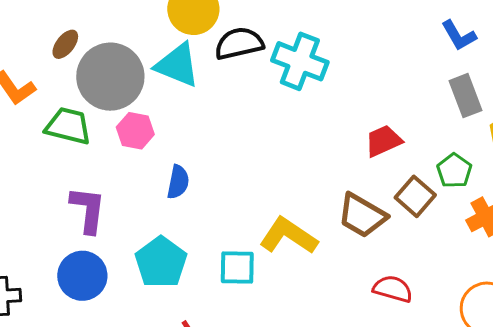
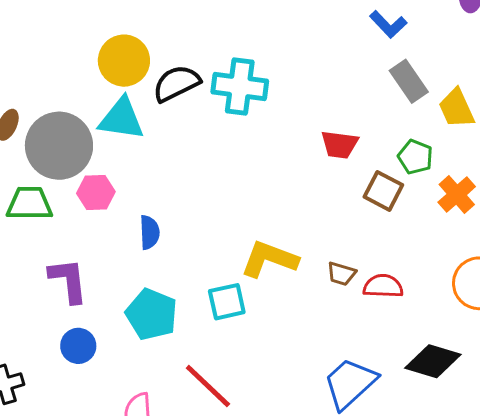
red trapezoid: (383, 141) -> (339, 145), turned -135
brown trapezoid: (362, 215) -> (341, 274), moved, size x0.6
blue circle: (82, 276) -> (78, 346), size x0.7

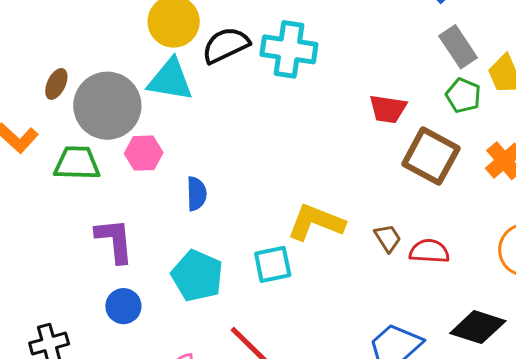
green pentagon: (415, 157) -> (463, 96), moved
brown square: (383, 191) -> (431, 156), size x1.4
brown trapezoid: (341, 274) -> (388, 238), turned -140

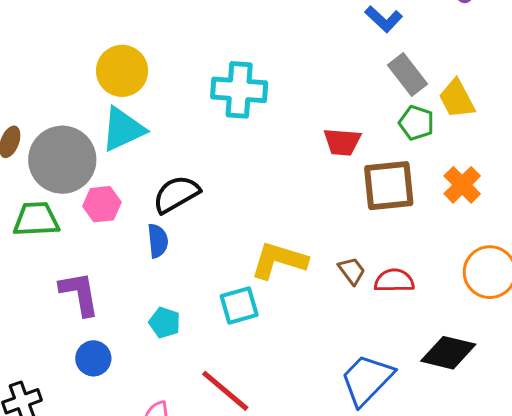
black semicircle: (226, 45) -> (176, 194), moved
cyan triangle: (170, 80) -> (123, 129), turned -30
brown square: (431, 156) -> (389, 186), turned -30
cyan pentagon: (197, 276) -> (165, 323), size x0.6

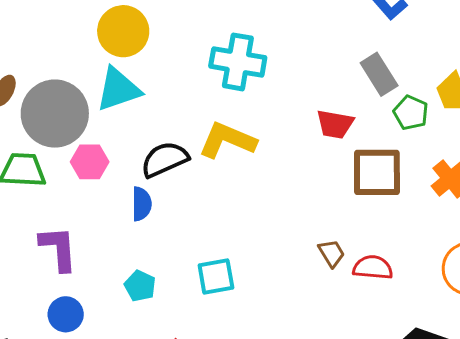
gray rectangle: (408, 75) -> (379, 74), moved
yellow L-shape: (279, 260) -> (227, 140), moved

